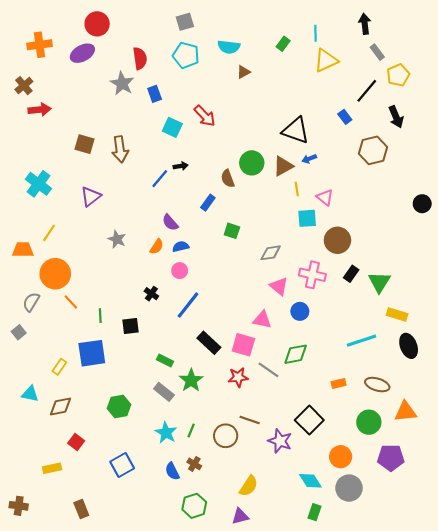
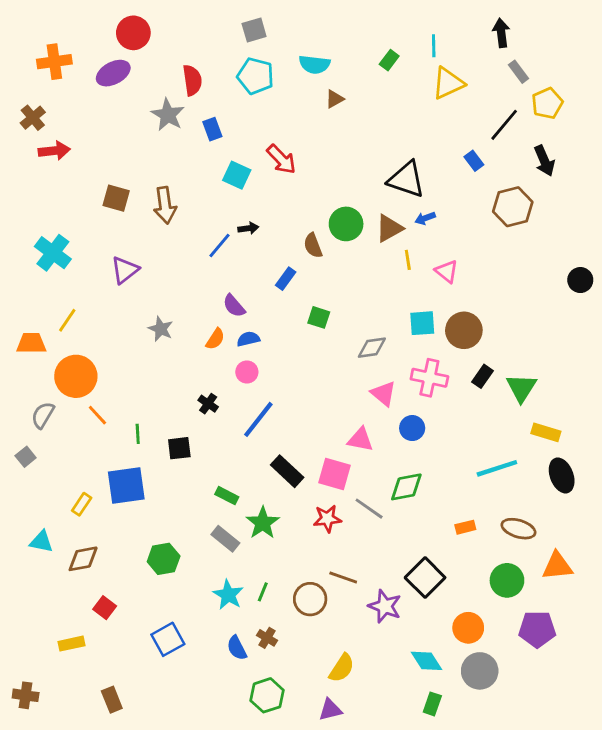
cyan square: (307, 218) -> (422, 323), moved

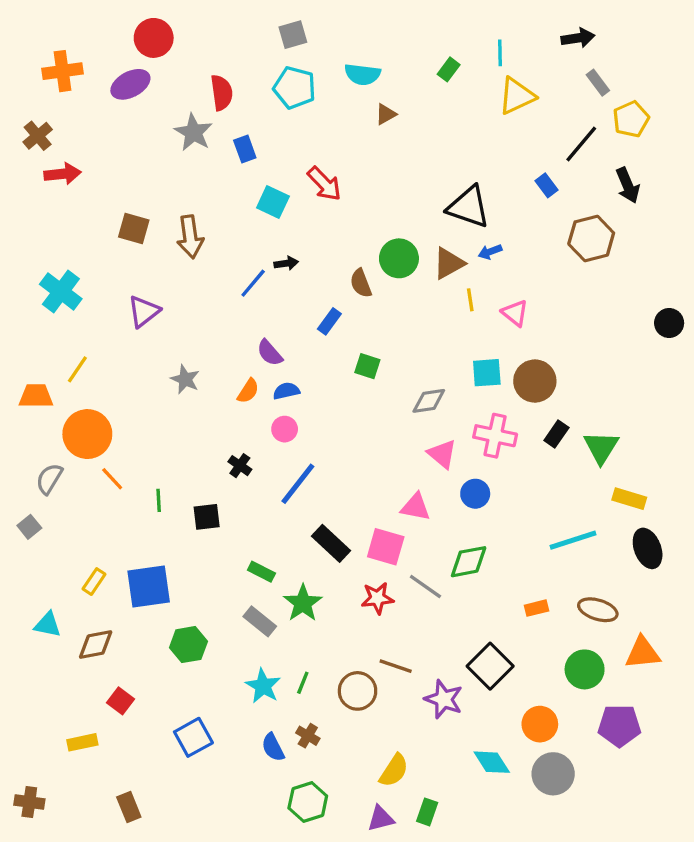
black arrow: (501, 33) -> (578, 38), turned 88
blue square: (126, 486) -> (149, 587), moved
green rectangle: (432, 704) -> (427, 812), moved

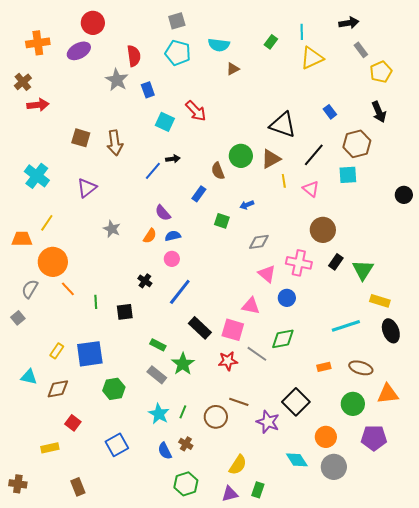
black line: (581, 144) -> (314, 155), moved
blue arrow: (490, 252) -> (247, 205), moved
cyan square: (487, 373) -> (348, 175), moved

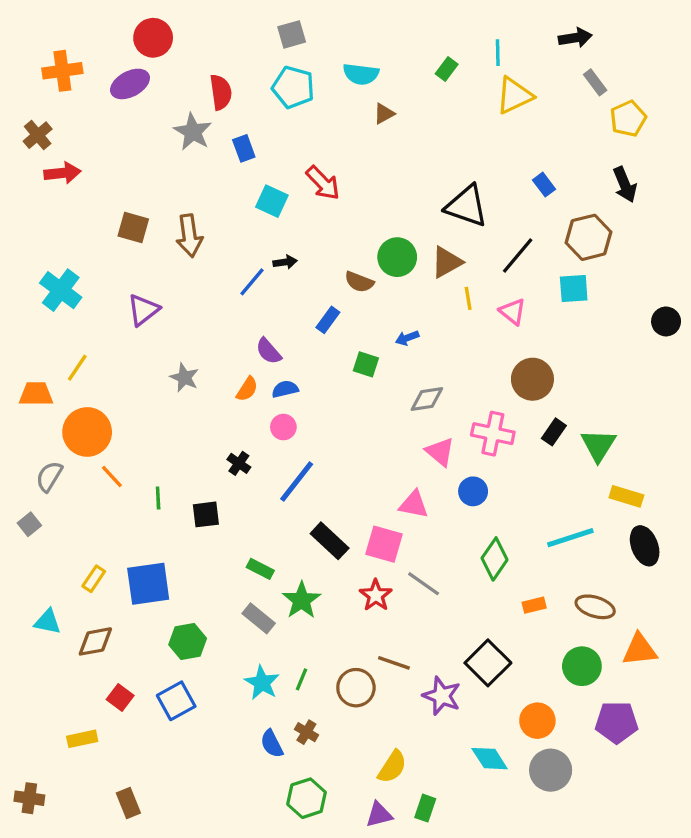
brown semicircle: (218, 171) -> (359, 282), turned -48
green diamond: (283, 339) -> (495, 559), moved, turned -45
red star: (228, 361) -> (376, 595), turned -30
blue square: (117, 445) -> (176, 701), moved

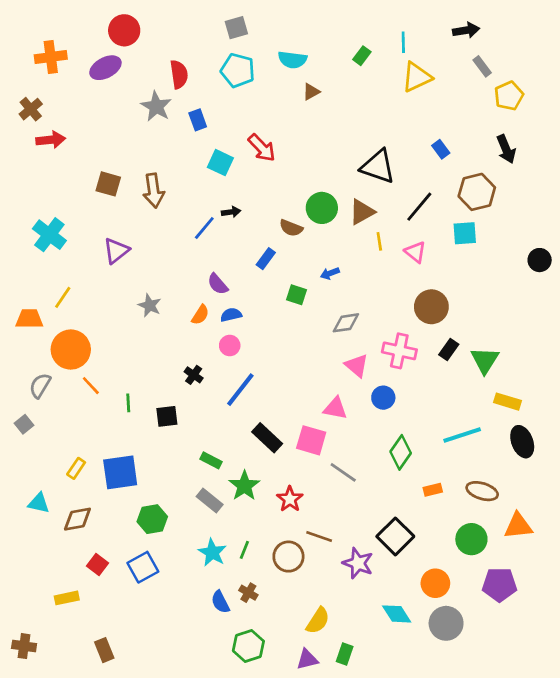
red star: (376, 595) -> (290, 499), moved

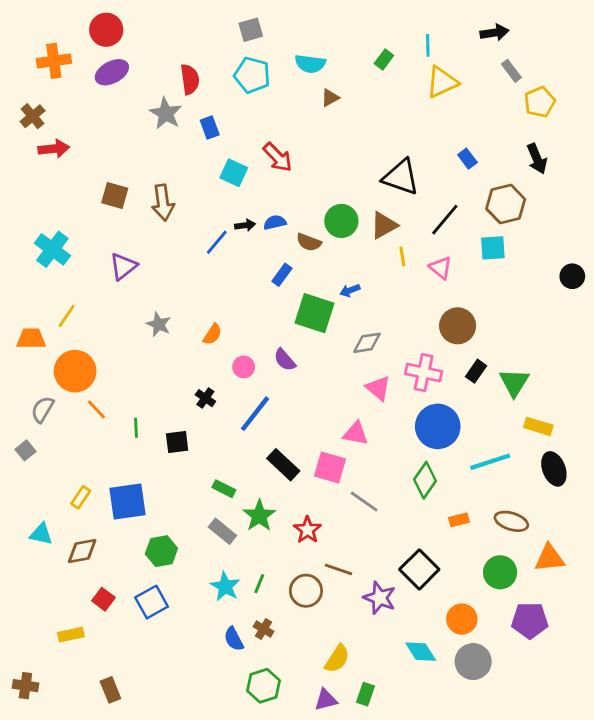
red circle: (124, 30) -> (106, 30), moved
purple semicircle: (218, 284) -> (285, 360), moved
green square: (296, 295) -> (314, 313), size x1.8
blue semicircle: (231, 315) -> (275, 222), moved
blue circle: (383, 398) -> (438, 426), moved, size x1.8

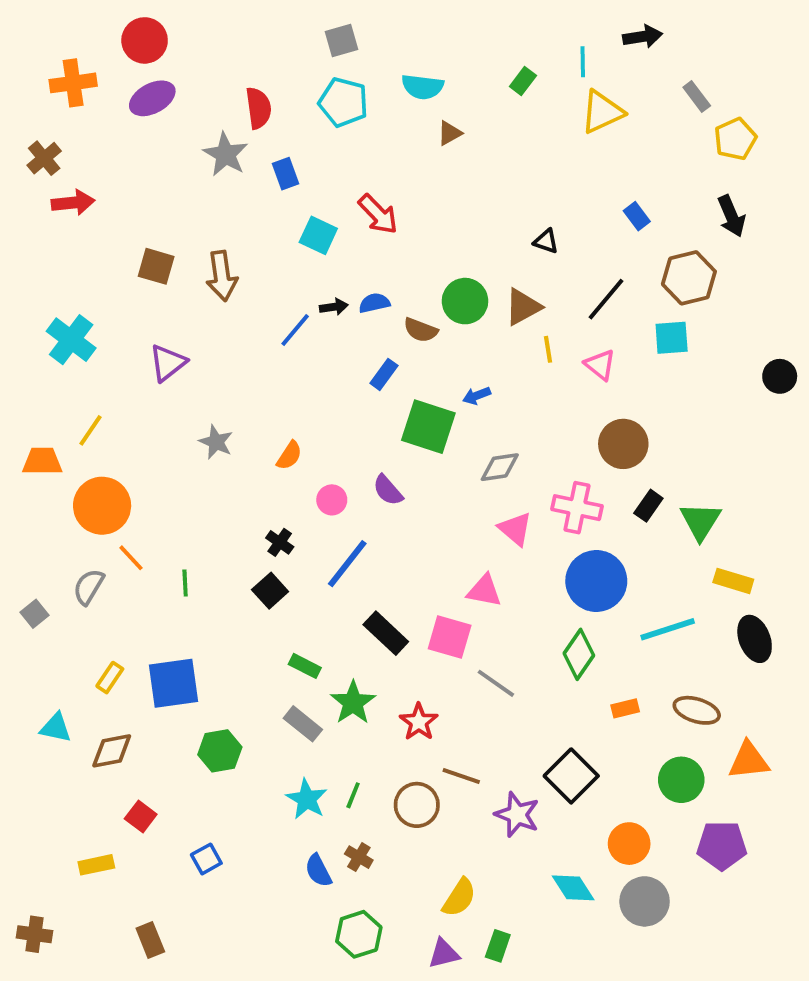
black arrow: (494, 33) -> (643, 37), moved
black triangle: (401, 177) -> (546, 241), size x0.5
gray semicircle: (42, 409) -> (89, 587), moved
black square: (177, 442) -> (270, 591), moved, turned -35
blue square: (152, 602) -> (206, 859), moved, size x0.7

